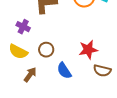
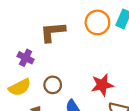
yellow semicircle: (18, 52) -> (20, 87), turned -54

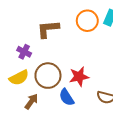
brown circle: (53, 85) -> (48, 76), size x1.6
red star: (102, 85) -> (79, 77), moved

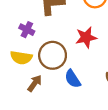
red star: (79, 77) -> (86, 37), moved
yellow semicircle: (19, 78) -> (21, 58), turned 36

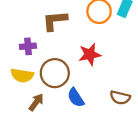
purple cross: (27, 30) -> (28, 46), turned -32

